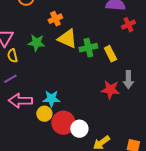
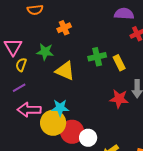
yellow triangle: (67, 39) -> (65, 71), moved
yellow semicircle: (12, 56) -> (21, 65), turned 32
yellow circle: (44, 114) -> (53, 123), size x1.6

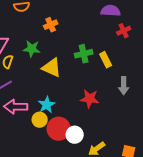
red star: (119, 99) -> (90, 99), moved
cyan star: (60, 108) -> (47, 105), turned -30
yellow circle: (53, 123) -> (40, 120), size x0.6

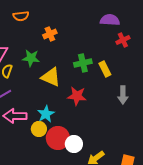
red star: (90, 99) -> (77, 96), moved

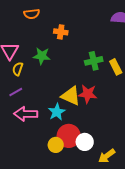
orange cross: (50, 34) -> (61, 32), turned 32
yellow triangle: (51, 77) -> (71, 96), moved
yellow circle: (39, 129) -> (56, 145), moved

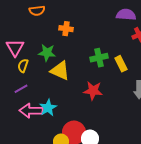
yellow triangle: (71, 96) -> (60, 71), moved
cyan star: (57, 112) -> (48, 108), moved

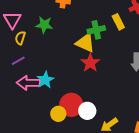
yellow rectangle: (121, 64) -> (118, 22), moved
yellow triangle: (60, 71) -> (85, 43), moved
red star: (93, 91) -> (90, 63), turned 30

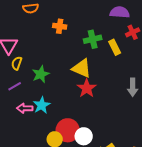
green star: (44, 25) -> (41, 74), moved, turned -30
green cross: (96, 30) -> (93, 39), moved
pink arrow: (28, 83) -> (25, 108), size x0.7

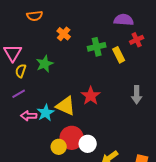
orange cross: (60, 26) -> (64, 34), turned 32
yellow triangle: (82, 68) -> (66, 106), moved
green star: (41, 74) -> (45, 64), moved

